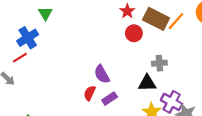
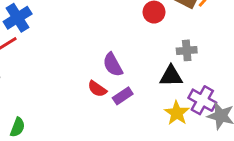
red semicircle: (90, 93) -> (97, 89), turned -80

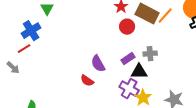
purple rectangle: (123, 96) -> (128, 59), moved
purple cross: (202, 100) -> (129, 89), moved

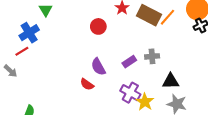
red circle: (127, 27) -> (98, 26), moved
black triangle: (139, 72) -> (171, 81), moved

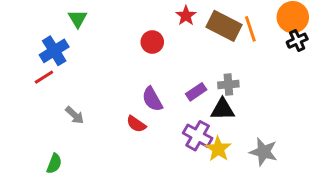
orange line: (168, 17) -> (250, 29), turned -60
gray arrow: (11, 71) -> (75, 115), moved
black triangle: (171, 81) -> (223, 109), moved

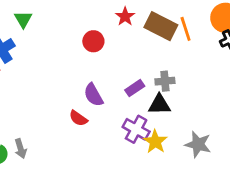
gray arrow: (75, 115) -> (21, 149), moved, turned 30

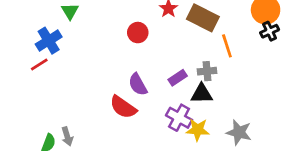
orange line: (186, 29) -> (227, 46), moved
red semicircle: (78, 118) -> (123, 107), size x1.5
yellow star: (155, 142) -> (198, 130), turned -30

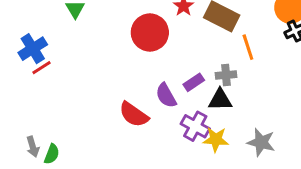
red circle: (138, 33) -> (150, 33), size x1.6
blue cross: (49, 41) -> (33, 49), moved
purple semicircle: (138, 84) -> (166, 95), moved
gray arrow: (67, 136) -> (33, 147), moved

